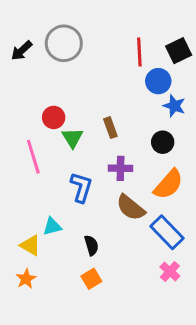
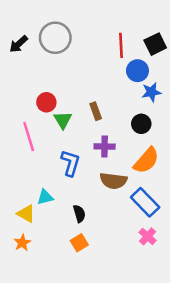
blue star: (174, 106) -> (151, 92), turned -30
brown semicircle: (131, 208) -> (113, 181), turned -32

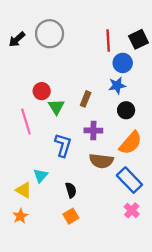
blue star: (151, 92) -> (117, 85), moved
brown rectangle: (96, 111) -> (86, 99), turned 42
cyan triangle: (45, 197) -> (41, 176), turned -35

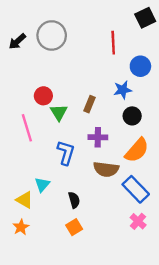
black square: (138, 39) -> (145, 18), moved
blue circle: (123, 63) -> (140, 66), moved

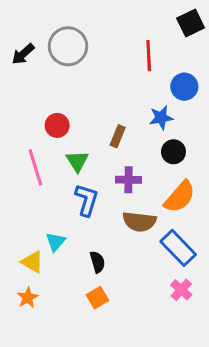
green triangle: (59, 112) -> (77, 161), moved

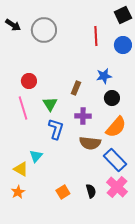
black arrow: (23, 54) -> (13, 25), moved, turned -105
blue circle: (184, 87) -> (123, 45), moved
red circle: (57, 125) -> (29, 81), moved
black semicircle: (97, 262) -> (91, 191), moved
pink cross: (181, 290) -> (117, 187), size x1.5

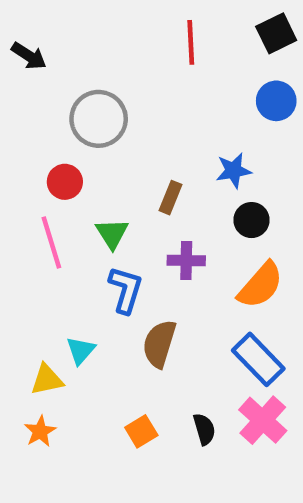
gray circle: (44, 30) -> (99, 119), moved
red line: (96, 36) -> (191, 42), moved
brown semicircle: (90, 143) -> (159, 344), moved, turned 100
yellow triangle: (21, 169) -> (47, 380), turned -42

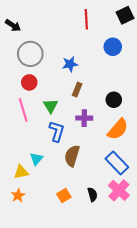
blue circle: (276, 101) -> (113, 47), moved
gray circle: (99, 119) -> (30, 54), moved
blue star: (234, 171) -> (70, 64), moved

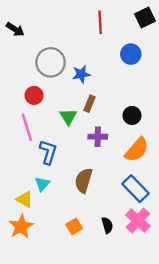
gray circle: (30, 54) -> (51, 62), moved
green triangle: (51, 106) -> (68, 117), moved
blue L-shape: (57, 131) -> (48, 152), moved
yellow triangle: (21, 172) -> (25, 199), turned 42
orange star: (18, 195) -> (21, 226), size x1.5

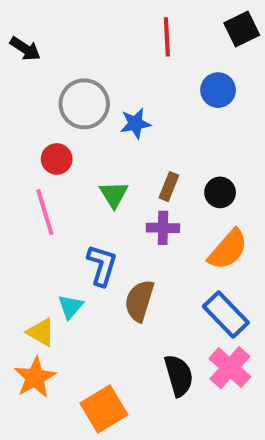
brown rectangle: (89, 104) -> (169, 187), moved
blue L-shape: (48, 152) -> (102, 265), moved
black semicircle: (107, 225) -> (179, 376), size x1.5
orange square: (74, 226) -> (104, 409), moved, size x1.6

